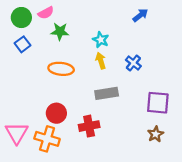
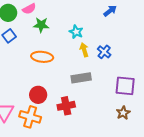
yellow arrow: (101, 61) -> (84, 50), moved

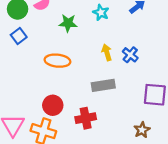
green star: (41, 25) -> (68, 23), moved
cyan star: (76, 32) -> (101, 13), moved
brown star: (123, 113) -> (142, 130), moved

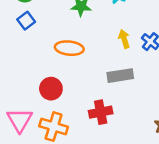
red circle: (53, 105) -> (51, 89), moved

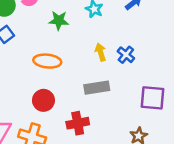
red circle: (51, 89) -> (43, 100), moved

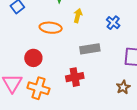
yellow arrow: (101, 52) -> (78, 16), moved, turned 32
red circle: (43, 100) -> (33, 58), moved

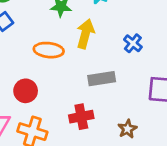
yellow arrow: (78, 16) -> (85, 34), size x1.5
brown star: (123, 87) -> (127, 129), moved

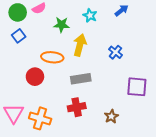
gray rectangle: (102, 79) -> (81, 79), moved
red circle: (26, 91) -> (35, 77), moved

